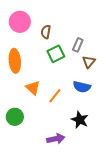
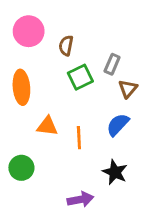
blue semicircle: (82, 87) -> (118, 125), turned 120
orange triangle: (33, 88) -> (47, 126), turned -35
orange line: (55, 96) -> (79, 138), turned -42

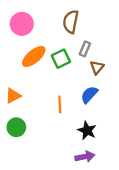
brown semicircle: (66, 46) -> (71, 22), moved, size x1.5
orange ellipse: (21, 87) -> (34, 56), moved, turned 55
orange triangle: (47, 126) -> (13, 96), moved, turned -35
purple arrow: (80, 199) -> (85, 157), moved

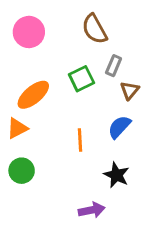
brown semicircle: (71, 22) -> (95, 29), turned -40
orange ellipse: (34, 56) -> (33, 95), moved
purple arrow: (85, 157) -> (92, 210), moved

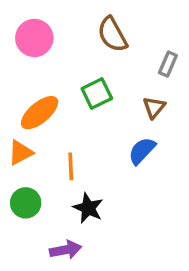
gray rectangle: (114, 66) -> (168, 64), moved
orange line: (80, 140) -> (71, 166), moved
black star: (116, 175) -> (88, 208), moved
purple arrow: (92, 210) -> (66, 250), moved

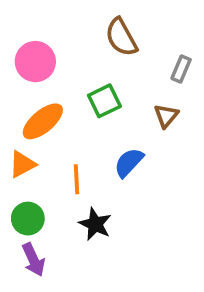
pink circle: (34, 38) -> (35, 62), moved
blue semicircle: (142, 151) -> (129, 162), moved
purple arrow: (66, 250) -> (33, 260), moved, turned 76

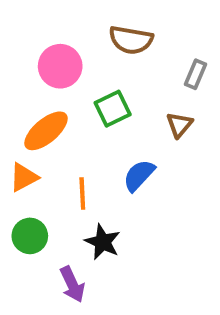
brown semicircle: (121, 37) -> (131, 40), turned -51
pink circle: (35, 62) -> (60, 66), moved
purple arrow: (33, 260) -> (72, 284), moved

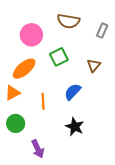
gray rectangle: (195, 74) -> (102, 31), moved
black star: (103, 242) -> (75, 127), moved

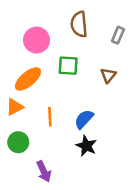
brown semicircle: (68, 21) -> (79, 24), turned 75
green square: (59, 57) -> (68, 66), turned 30
blue semicircle: (73, 92) -> (84, 119), moved

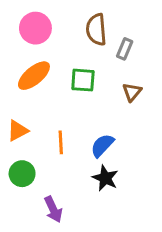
gray rectangle: (118, 35) -> (125, 49), moved
pink circle: (36, 40) -> (35, 28), moved
orange ellipse: (28, 79) -> (34, 76), moved

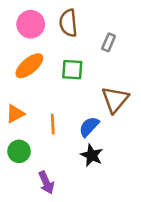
brown semicircle: (96, 30) -> (68, 23), moved
brown triangle: (132, 92) -> (115, 99), moved, size x1.6

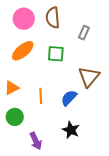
black star: (92, 155) -> (71, 130), moved

